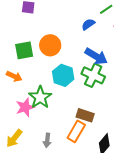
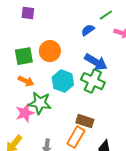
orange arrow: (14, 76) -> (26, 81), moved
green star: (40, 97) -> (40, 103), turned -30

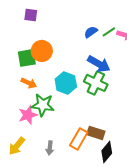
green line: (106, 15) -> (109, 32), moved
orange circle: (50, 51) -> (42, 51), moved
brown rectangle: (85, 121) -> (96, 133), moved

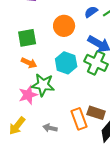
orange circle: (42, 51) -> (64, 26), moved
orange rectangle: (79, 139) -> (79, 119), turned -50
gray arrow: (50, 148) -> (50, 128), turned 96

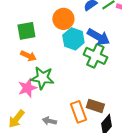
cyan hexagon: (66, 63) -> (73, 39), moved

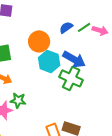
green star: (42, 78) -> (18, 100), size x0.7

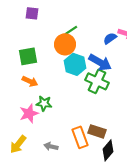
blue semicircle: (66, 27) -> (110, 38), moved
green line: (84, 27) -> (71, 30), moved

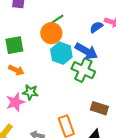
brown rectangle: (97, 131) -> (99, 108), moved

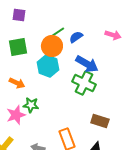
blue semicircle: (96, 27) -> (76, 37), moved
green square: (14, 45) -> (18, 47), moved
cyan hexagon: (61, 53) -> (48, 66), moved

